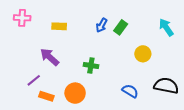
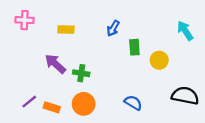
green rectangle: (121, 27) -> (134, 47), moved, turned -40
green cross: (91, 66) -> (81, 73), moved
purple line: (34, 80) -> (29, 102), moved
blue semicircle: (130, 91) -> (133, 103), moved

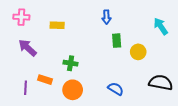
blue arrow: (113, 28) -> (106, 17), moved, turned -32
purple arrow: (55, 64) -> (28, 48), moved
purple line: (29, 102) -> (25, 88), turned -48
orange rectangle: (52, 107) -> (45, 80), moved

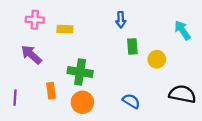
pink cross: (21, 17) -> (35, 20), moved
green cross: (71, 63) -> (80, 72), size x1.5
orange rectangle: (45, 80) -> (51, 91), turned 64
purple line: (25, 88) -> (15, 98), moved

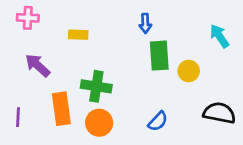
pink cross: (35, 20) -> (28, 18), moved
green rectangle: (132, 46) -> (159, 56), size x1.5
orange rectangle: (51, 91) -> (61, 109), size x1.6
blue semicircle: (131, 101) -> (158, 121), turned 102

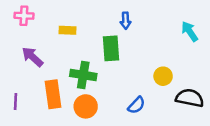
green rectangle: (159, 56) -> (111, 48), moved
yellow circle: (189, 71) -> (163, 76), moved

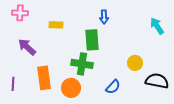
green cross: (83, 75) -> (82, 64), moved

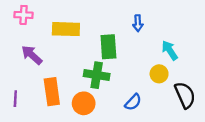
blue arrow: (104, 17) -> (138, 23), moved
yellow rectangle: (56, 25) -> (66, 29), size x1.6
cyan arrow: (157, 26) -> (170, 50), moved
black semicircle: (157, 81) -> (185, 95), turned 55

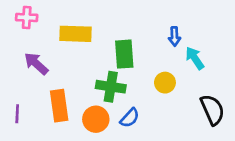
blue arrow: (138, 23) -> (174, 36), moved
yellow circle: (159, 74) -> (165, 83), moved
blue semicircle: (133, 102) -> (130, 118), moved

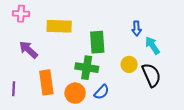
black semicircle: (212, 110) -> (151, 75), moved

